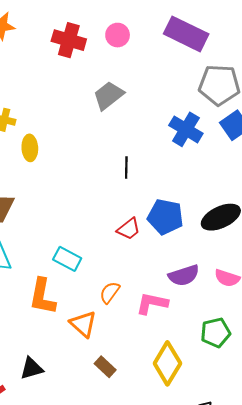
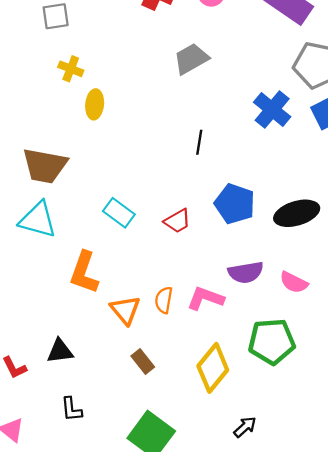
red trapezoid: (129, 229) -> (177, 221), moved
cyan rectangle: (67, 259) -> (119, 213), moved
orange semicircle: (110, 292) -> (164, 300), moved, turned -35
green pentagon: (215, 333) -> (272, 342), size x1.4

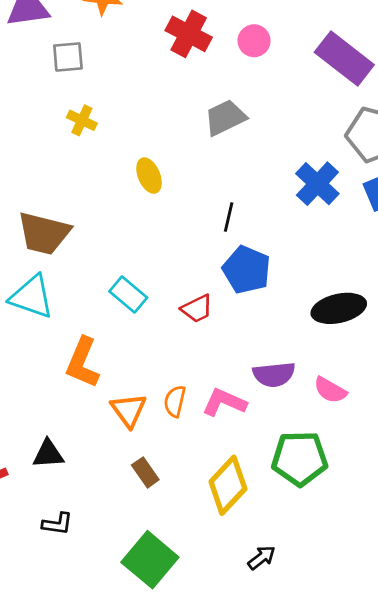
yellow ellipse: (95, 104) -> (149, 176), moved, turned -32
blue pentagon: (235, 204) -> (246, 270), moved
black L-shape: (71, 409) -> (57, 524), turned -80

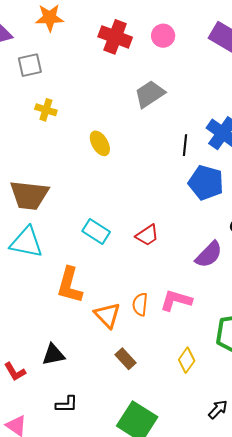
black line: (229, 217) -> (185, 145), moved
blue pentagon: (246, 270) -> (206, 183), moved
purple semicircle: (274, 375) -> (209, 255), moved, turned -32
yellow diamond: (228, 485) -> (187, 360), size x0.6

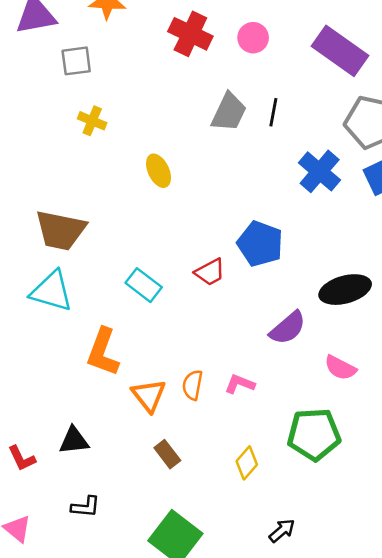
gray trapezoid: (150, 94) -> (229, 112), turned 144
black line: (185, 145) -> (273, 112), moved
blue pentagon: (206, 183) -> (260, 244), moved
red trapezoid: (147, 235) -> (210, 272), moved
pink L-shape: (176, 300) -> (240, 384), size x0.7

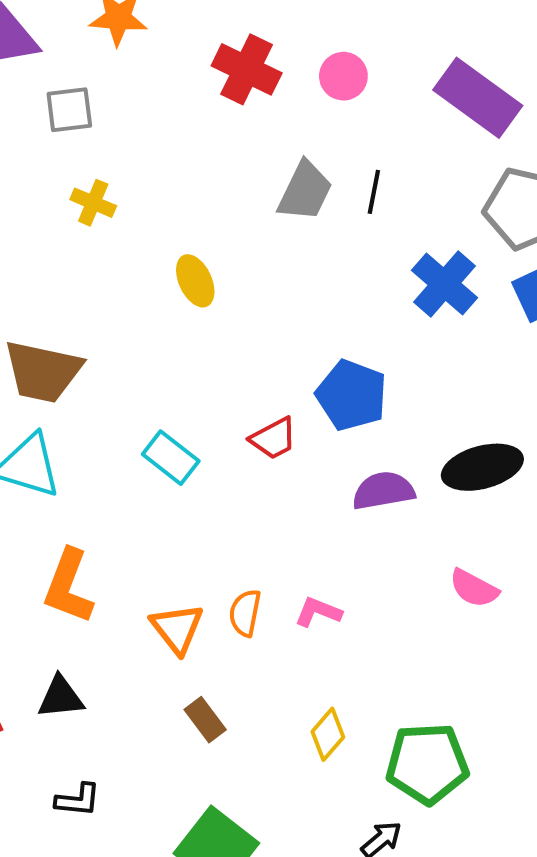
purple semicircle: (288, 328) -> (383, 491), moved, turned -150
orange L-shape: (103, 352) -> (68, 586), moved
green pentagon: (314, 434) -> (427, 764), moved

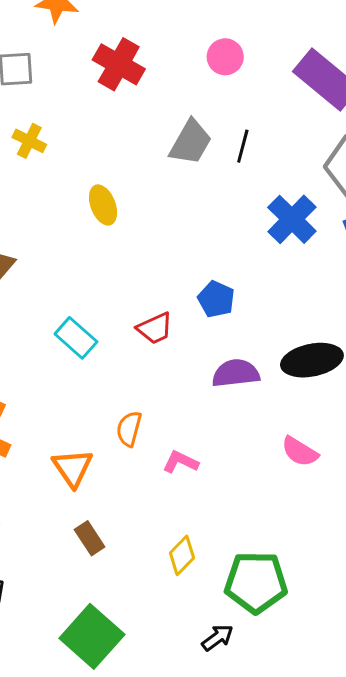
red cross: (247, 69) -> (119, 64), moved
blue pentagon: (352, 395) -> (216, 299), size x0.7
orange semicircle: (245, 613) -> (129, 429), moved

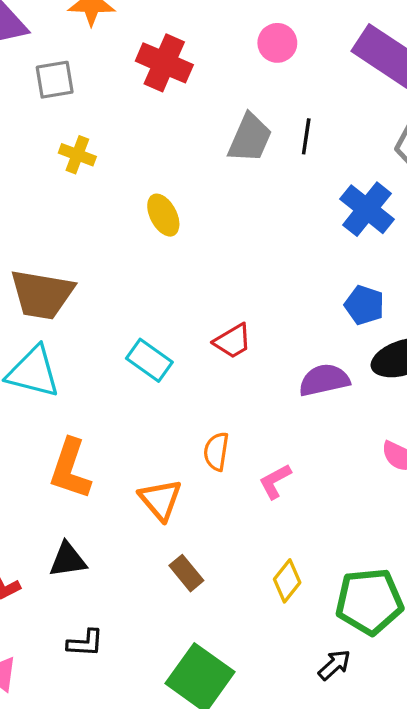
blue pentagon: (216, 299) -> (364, 305), moved
pink L-shape: (180, 462) -> (275, 481), turned -48

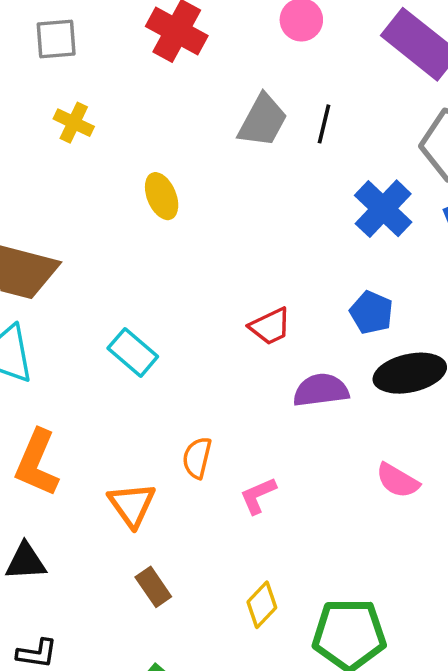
red trapezoid: (233, 341) -> (270, 326), moved

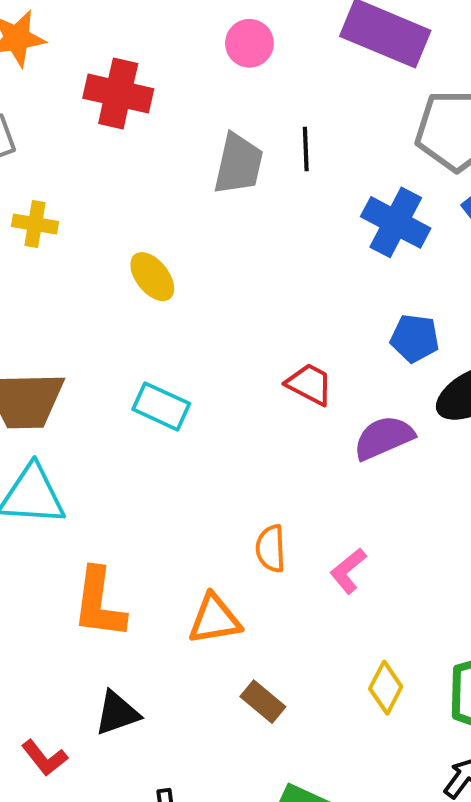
red trapezoid: (270, 326) -> (309, 384), turned -111
cyan rectangle: (133, 352) -> (161, 406), moved
orange triangle: (132, 505) -> (215, 619), turned -48

